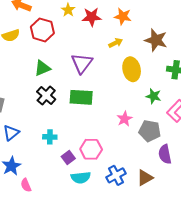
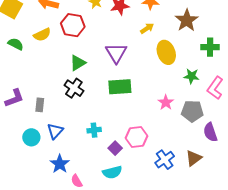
brown star: (156, 40) -> (187, 20), turned 30
black cross: (46, 95) -> (74, 88), moved
cyan semicircle: (81, 178) -> (112, 172), moved

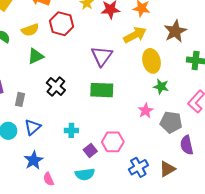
yellow arrow: (147, 28) -> (135, 35), size x1.6
green triangle: (78, 63) -> (36, 56), moved
green star: (191, 76) -> (161, 87), moved

